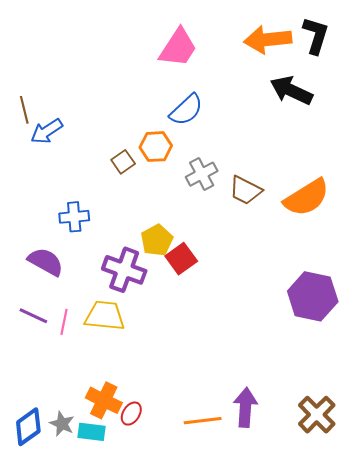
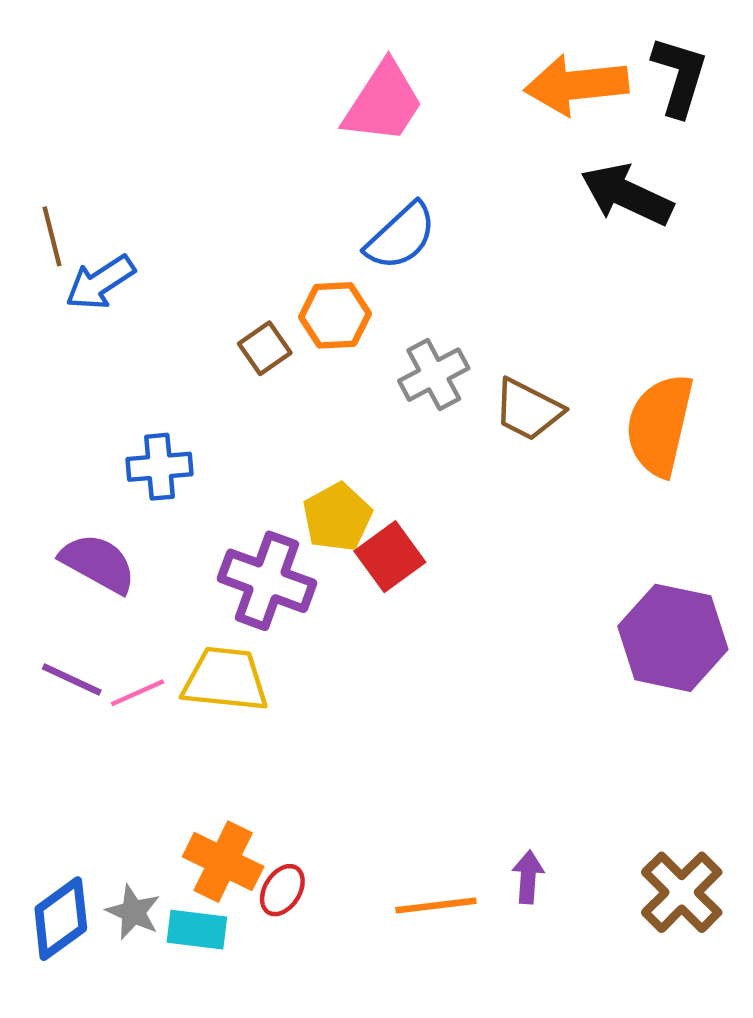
orange semicircle: (307, 197) -> (660, 425), turned 135
pink line: (64, 322) -> (138, 693), turned 55
purple arrow: (245, 407) -> (528, 877), size x0.6

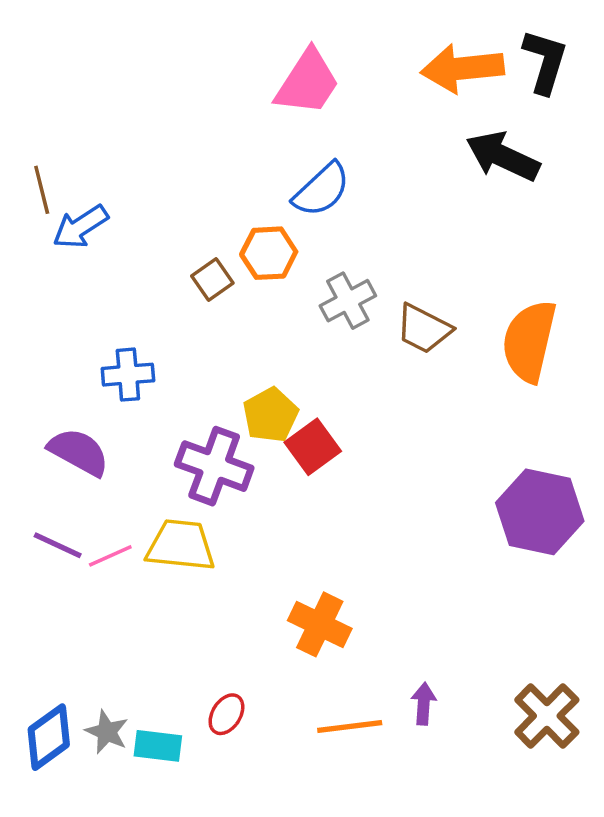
orange cross: (223, 862) -> (320, 624), moved

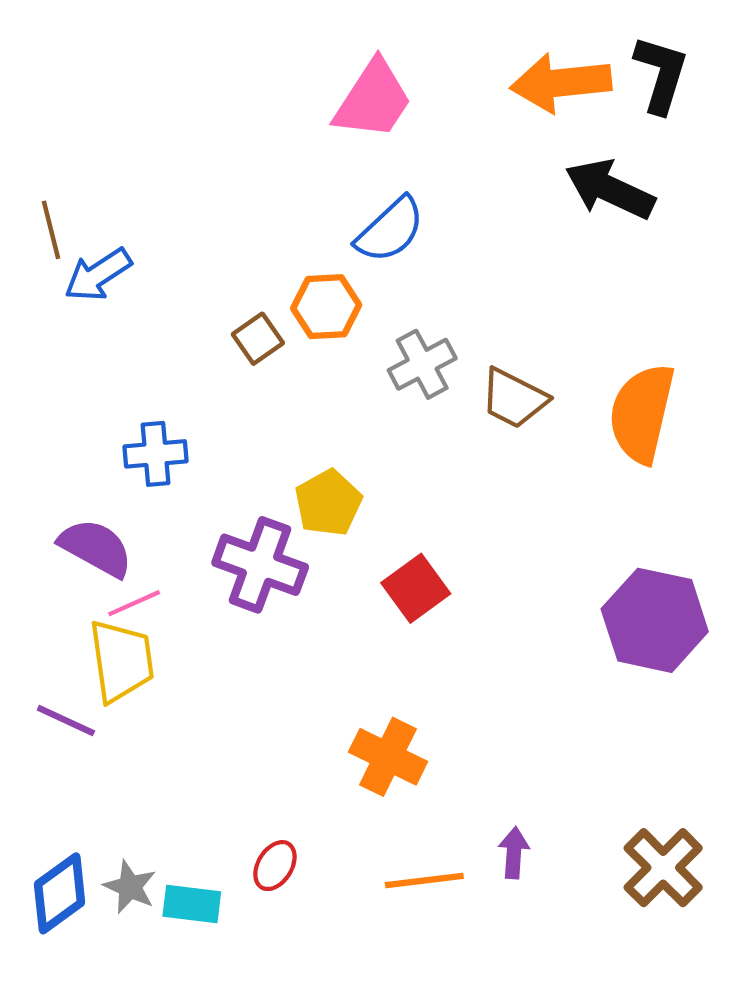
red square: (313, 447) -> (416, 588), moved
purple line: (58, 545) -> (66, 721), moved
yellow trapezoid: (181, 545) -> (121, 661), moved, turned 76
pink line: (110, 556) -> (134, 603), moved

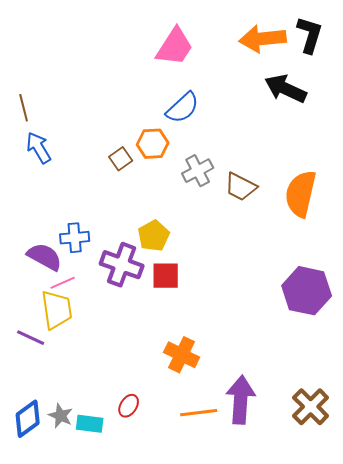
blue arrow: (98, 275) -> (39, 148), moved, turned 92
blue cross: (156, 454) -> (75, 238), moved
red square: (416, 588) -> (166, 276), moved, turned 36
purple arrow: (514, 853) -> (241, 400), size x2.0

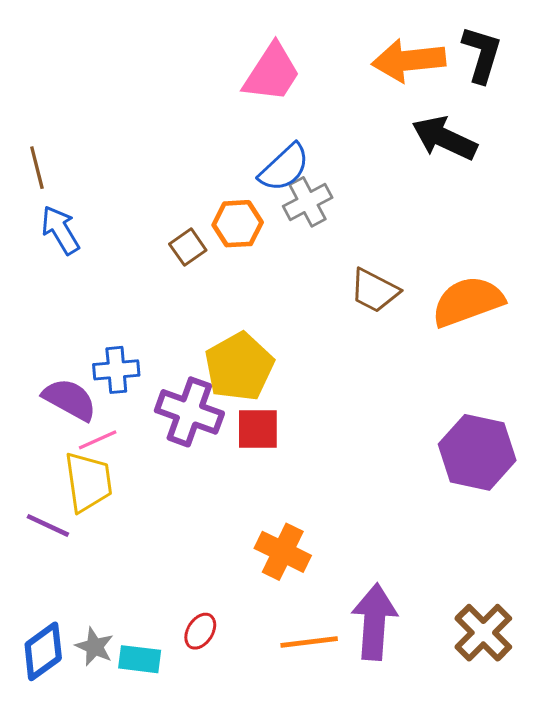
gray cross: (198, 171) -> (308, 202), moved
orange semicircle: (301, 194) -> (468, 301), turned 57
yellow pentagon: (154, 236) -> (239, 367), size x1.4

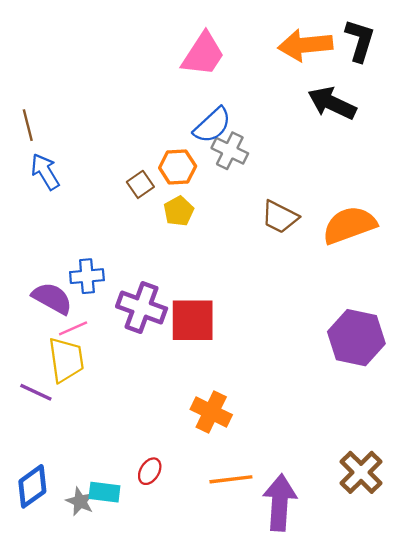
gray cross: (308, 202) -> (230, 151), turned -36
yellow pentagon: (239, 367) -> (179, 211), moved, size x0.6
red square: (258, 429) -> (193, 320), size x1.4
purple arrow: (374, 622) -> (280, 503), moved
gray star: (95, 647) -> (80, 501), moved

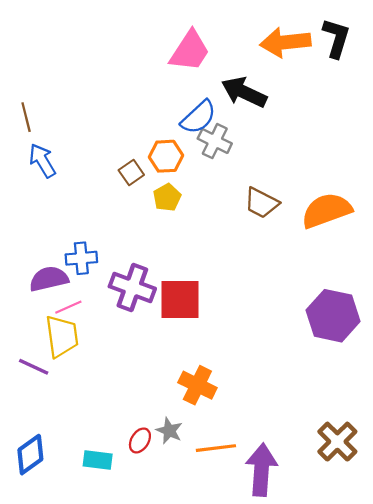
black arrow: (332, 103) -> (244, 92), moved
purple semicircle: (52, 298) -> (49, 279), turned -42
gray star: (80, 501) -> (169, 431), moved

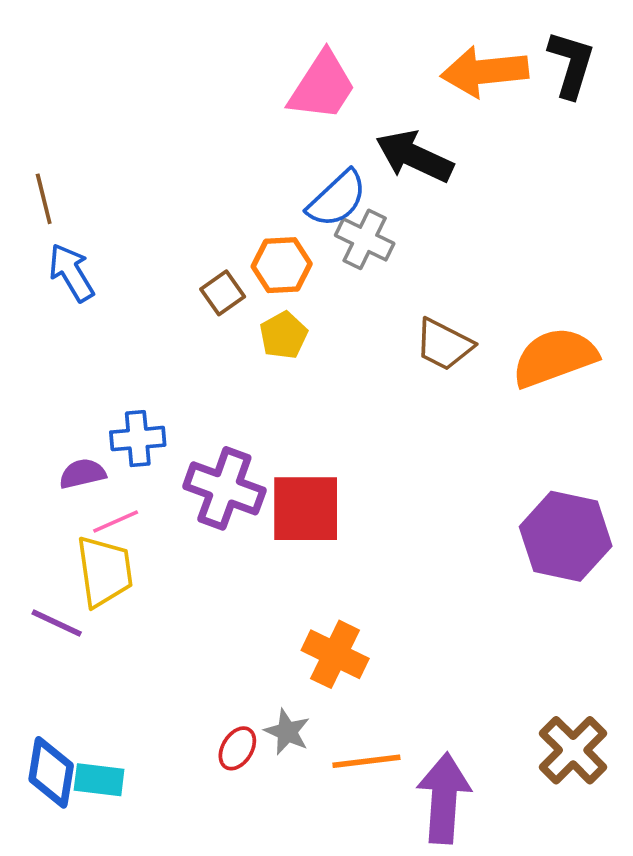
purple semicircle: (49, 279) -> (82, 474), size x0.7
blue diamond: (30, 455) -> (51, 772), turned -45
cyan rectangle: (98, 460) -> (99, 780), moved

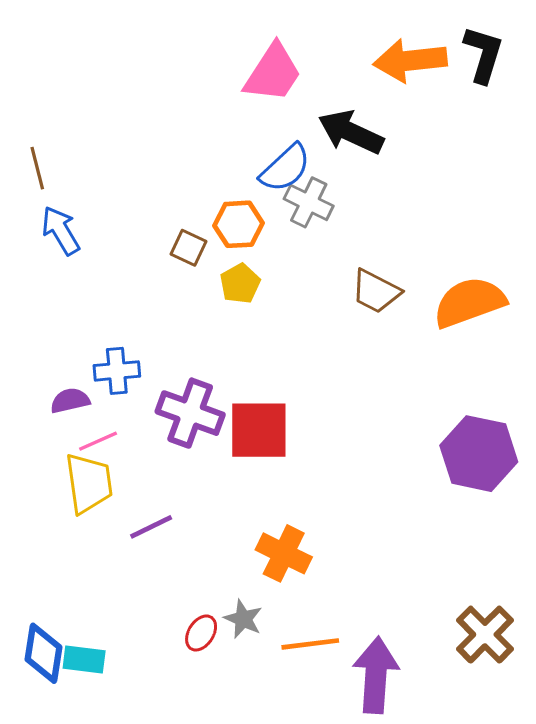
brown square: (223, 293) -> (189, 248), turned -30
purple line: (57, 623) -> (151, 527), moved, turned -51

